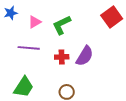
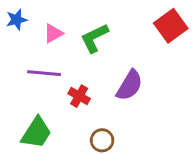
red cross: (62, 57) -> (79, 96), moved, turned 32

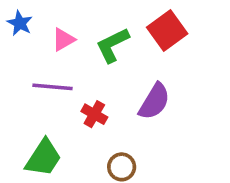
blue star: (17, 20) -> (20, 23), turned -30
red square: (171, 26) -> (167, 30), moved

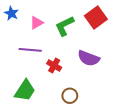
purple semicircle: (154, 101) -> (89, 58), turned 80

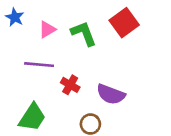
green L-shape: (65, 26) -> (84, 33), turned 95
purple semicircle: (89, 58) -> (111, 94), moved

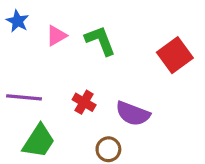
red square: (124, 23) -> (175, 55), moved
purple line: (39, 65) -> (24, 97), moved

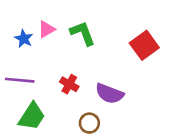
blue star: (18, 21) -> (24, 39), moved

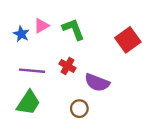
purple line: (20, 80) -> (32, 71), moved
red cross: (69, 84) -> (67, 66), moved

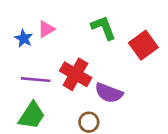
green L-shape: (73, 29) -> (103, 28), moved
red cross: (67, 66) -> (76, 74), size x1.6

